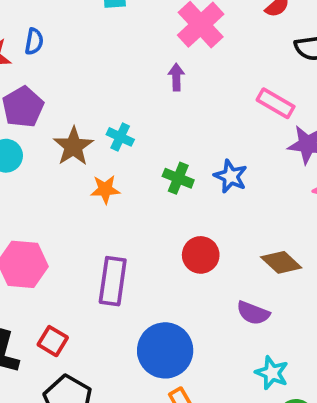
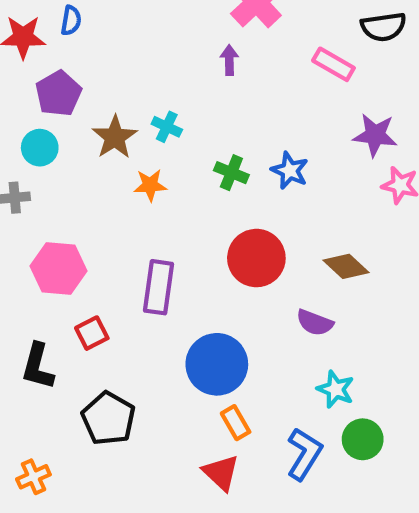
pink rectangle: (276, 103) -> (333, 64), moved
red circle: (201, 255) -> (256, 258), size x1.4
red square: (53, 341) -> (92, 333), moved, turned 32

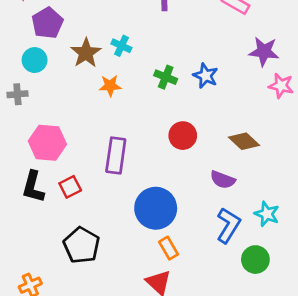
red circle: (256, 258) -> (183, 136), size x0.7
black L-shape: (38, 366) -> (33, 187), moved
cyan star: (336, 389) -> (267, 214), moved
blue L-shape: (304, 454) -> (228, 225), moved

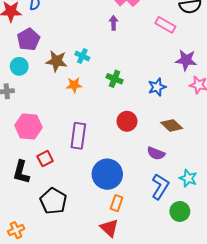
brown star: (86, 53) -> (56, 61), turned -30
blue star: (206, 76) -> (157, 87), moved, turned 30
black L-shape: (33, 187) -> (21, 172), moved
orange rectangle: (168, 248) -> (117, 203), turned 49

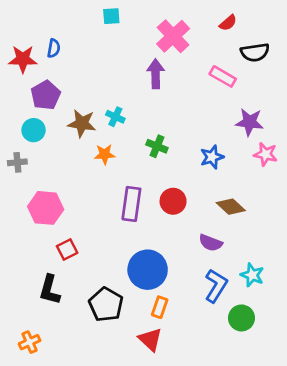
purple arrow: (114, 23) -> (156, 74), size x1.5
purple rectangle: (78, 136) -> (131, 204), moved
black L-shape: (21, 172) -> (50, 290), moved
black pentagon: (53, 201) -> (106, 305), moved

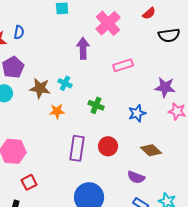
purple arrow: (156, 74) -> (83, 48), moved
pink rectangle: (223, 76) -> (123, 65), moved, turned -48

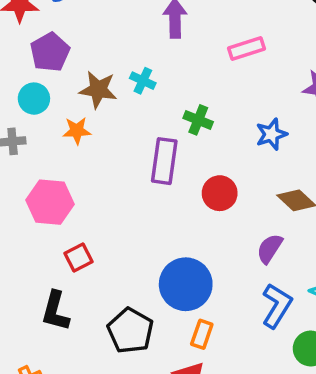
orange star: (57, 111) -> (77, 131), moved
purple rectangle: (77, 148) -> (164, 161), moved
purple semicircle: (136, 177) -> (270, 249), turned 102

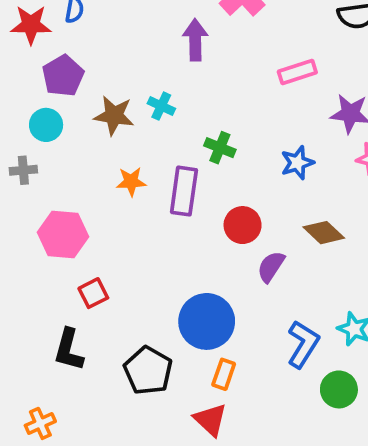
pink rectangle: (246, 49) -> (297, 72), moved
orange star: (77, 131) -> (131, 182), moved
purple semicircle: (270, 249) -> (271, 267), moved

